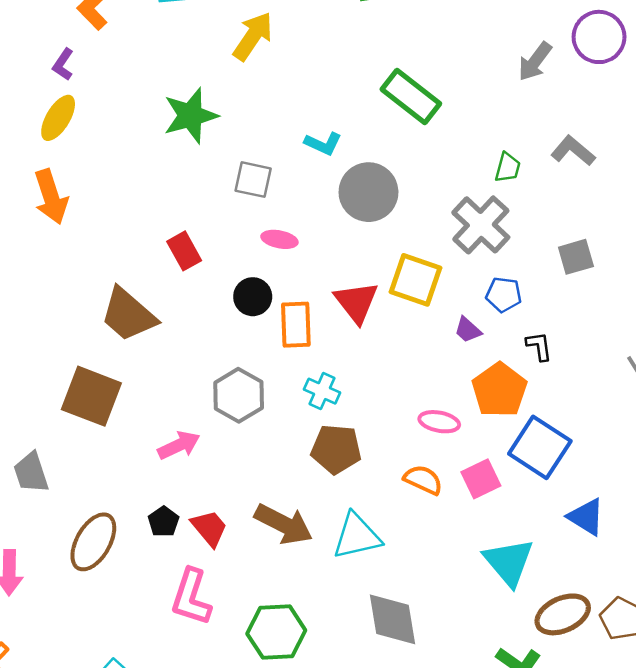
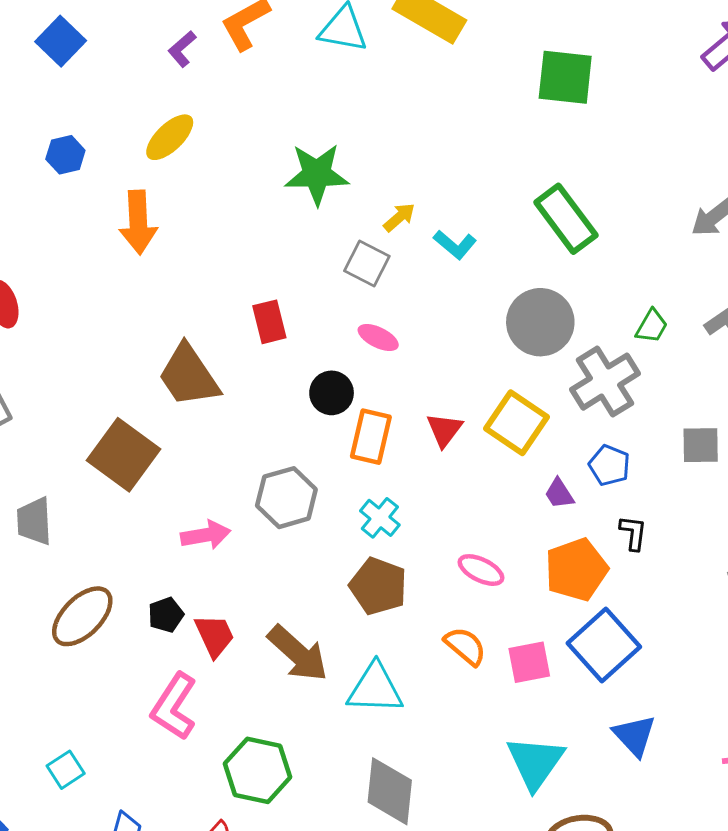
yellow arrow: (253, 36) -> (399, 217), moved, size x0.6
purple L-shape: (63, 64) -> (182, 49), moved
gray circle: (368, 192) -> (540, 322), moved
red triangle: (356, 302) -> (444, 430), size x0.7
pink ellipse: (439, 422) -> (481, 570), moved

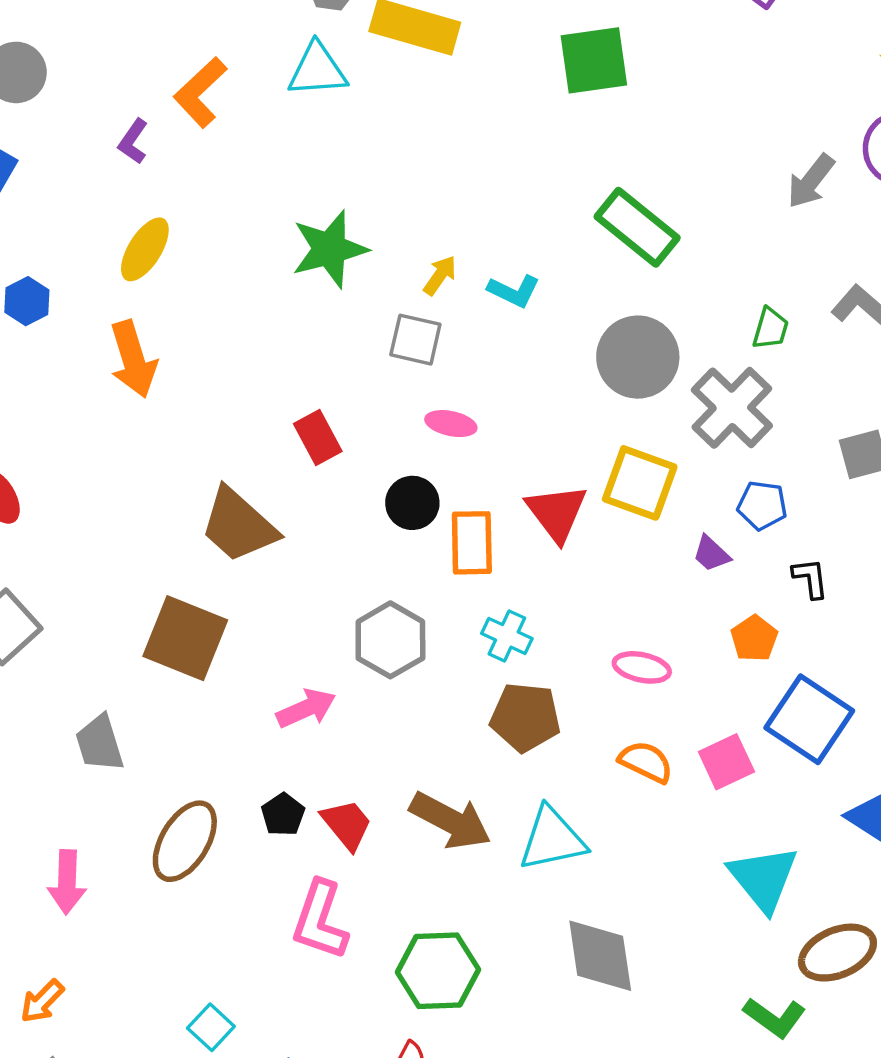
red triangle: (444, 430) -> (557, 513), size x1.4
orange pentagon: (576, 570) -> (754, 638), size x0.6

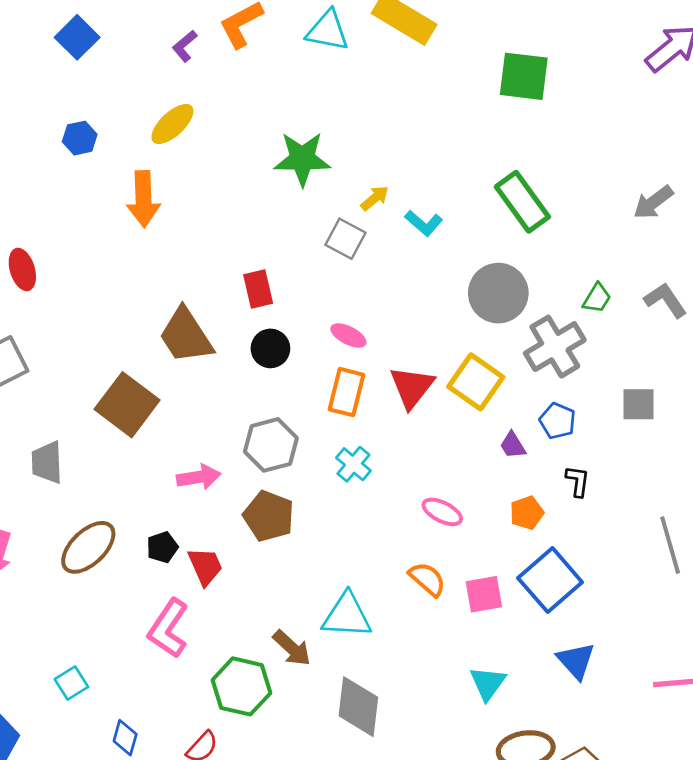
pink ellipse: (451, 424) -> (348, 335), moved
black circle: (412, 503) -> (270, 348), moved
brown pentagon: (525, 717) -> (269, 516), moved
brown arrow: (450, 821) -> (292, 648), moved, size x0.7
cyan triangle: (763, 878) -> (488, 683), size x0.7

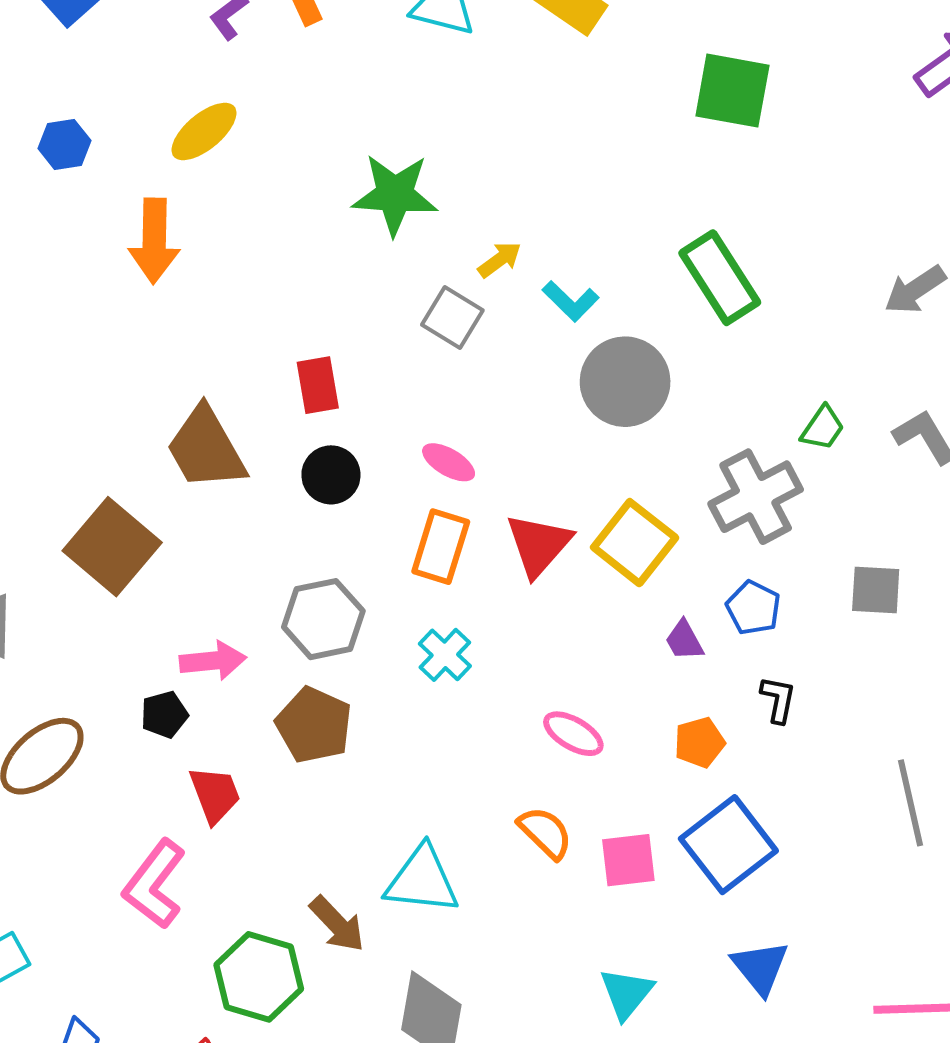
gray circle: (498, 293) -> (625, 382), moved
black pentagon: (162, 547) -> (164, 714), moved

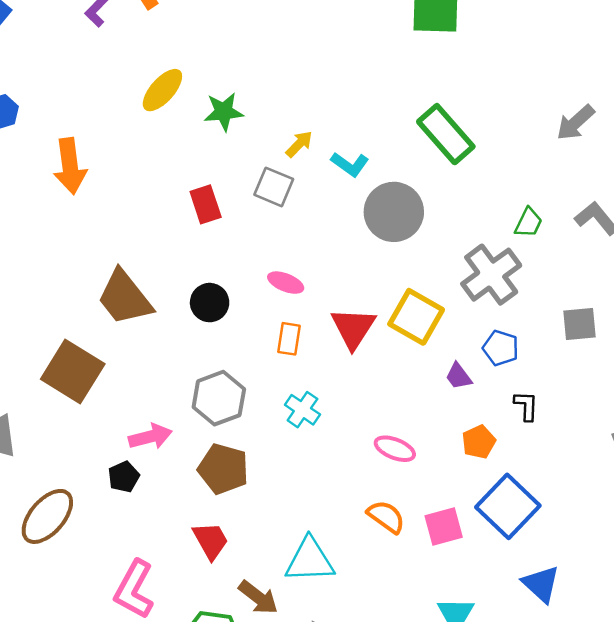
yellow ellipse: (204, 132) -> (162, 90), moved
green star: (395, 195) -> (224, 112), size x0.7
red rectangle: (318, 385) -> (206, 204), moved
orange rectangle: (441, 547) -> (289, 339), size x0.7
red trapezoid: (215, 794) -> (211, 541), moved

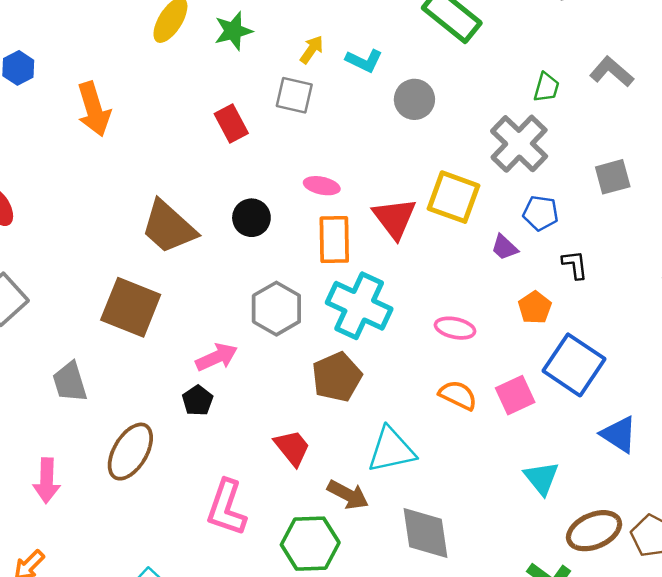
gray circle: (394, 212) -> (414, 99), size x0.7
orange rectangle: (289, 339) -> (334, 240), size x1.5
cyan cross: (302, 410) -> (359, 306), size x1.8
brown pentagon: (223, 469) -> (337, 377), moved, turned -30

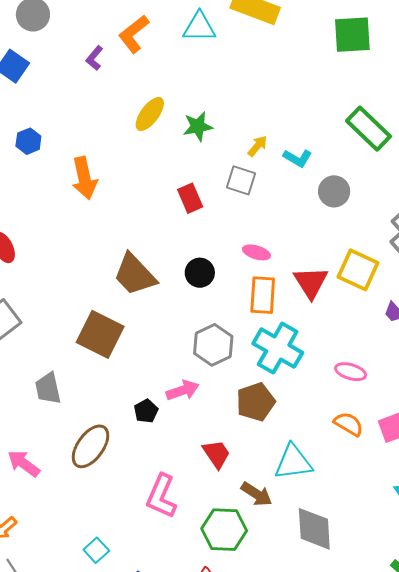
pink arrow: (217, 357) -> (183, 390), moved
pink arrow: (47, 481) -> (24, 463), turned 120

